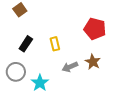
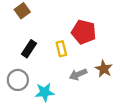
red pentagon: (95, 29) -> (84, 32), moved
cyan star: (40, 83) -> (45, 92), turned 30

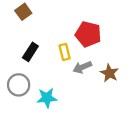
gray arrow: (78, 74) -> (82, 67), moved

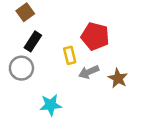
black rectangle: (30, 52) -> (33, 41), moved
gray circle: (19, 85) -> (21, 68), moved

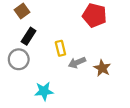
red pentagon: (95, 36) -> (94, 15), moved

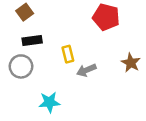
black rectangle: (29, 36) -> (32, 41), turned 49
brown star: (102, 68) -> (131, 63), moved

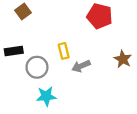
black rectangle: (32, 41) -> (14, 51), moved
gray circle: (21, 66) -> (37, 67), moved

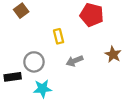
black rectangle: (14, 51) -> (13, 77), moved
yellow rectangle: (64, 51) -> (59, 36), moved

